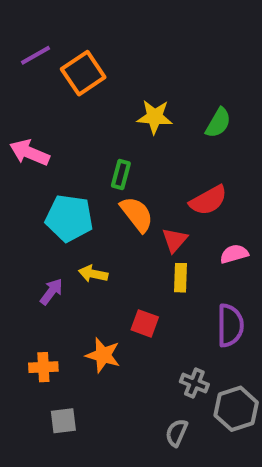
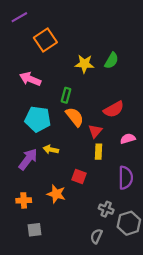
purple line: (35, 55) -> (19, 17), moved
green semicircle: (218, 123) -> (112, 61), moved
pink arrow: (30, 153) -> (30, 79), moved
purple arrow: (51, 292) -> (28, 159), size x1.5

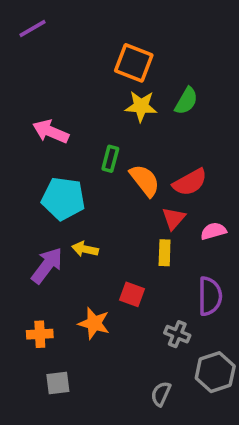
orange square: (45, 40) -> (134, 63), moved, turned -35
orange semicircle: (75, 117) -> (145, 180), moved
red triangle: (95, 131) -> (174, 218), moved
gray cross: (106, 209) -> (177, 334), moved

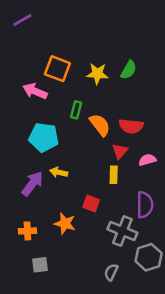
orange square: (134, 63) -> (57, 69), moved
red semicircle: (190, 182) -> (131, 126), turned 35
gray cross: (177, 334) -> (122, 231), size x1.6

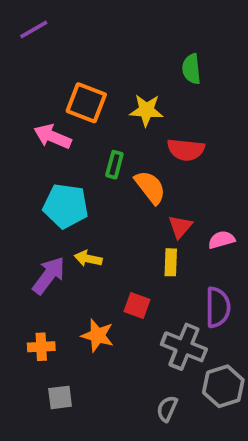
green semicircle: (129, 70) -> (191, 69), moved, turned 144
red semicircle: (131, 126) -> (186, 150), moved

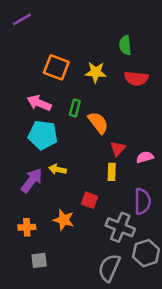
pink arrow: (53, 137) -> (39, 103), moved
red semicircle: (186, 150) -> (136, 78), moved
gray semicircle: (167, 409) -> (109, 268), size x1.6

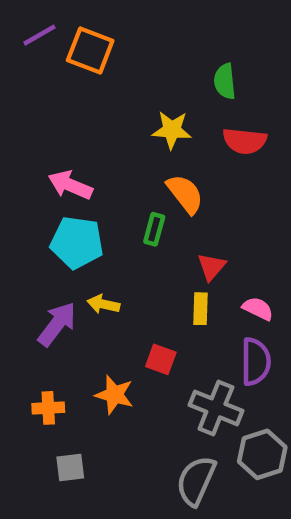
orange square: (56, 67) -> (90, 50), moved
green rectangle: (75, 108) -> (154, 229), moved
orange semicircle: (98, 123) -> (185, 194), moved
pink semicircle: (145, 157) -> (258, 309), moved, turned 42

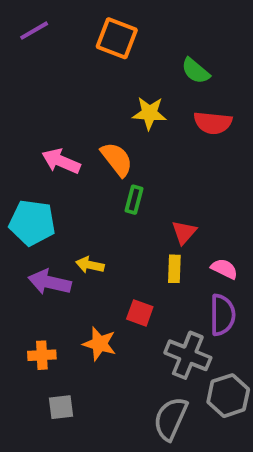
orange square: (90, 50) -> (117, 38), moved
green semicircle: (225, 81) -> (196, 71), turned -44
orange semicircle: (185, 194) -> (117, 159), moved
cyan pentagon: (77, 242) -> (32, 223), moved
purple arrow: (57, 324) -> (49, 282), turned -114

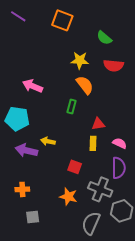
purple line: (34, 31) -> (18, 16), turned 63
orange semicircle: (117, 159) -> (85, 85), moved
red triangle: (184, 232) -> (98, 124), turned 40
orange star: (99, 344) -> (68, 197), moved

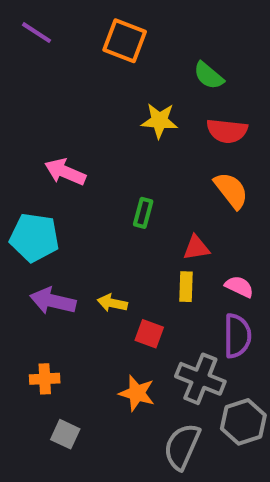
orange semicircle: (85, 85) -> (231, 190), moved
yellow arrow: (48, 141) -> (112, 303), moved
gray square: (33, 217) -> (65, 434), turned 32

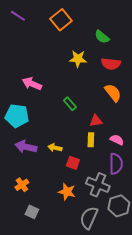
orange square: (125, 41) -> (61, 20), turned 30
green rectangle: (143, 213) -> (70, 104), turned -56
orange cross: (45, 379) -> (22, 185), turned -32

